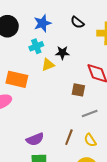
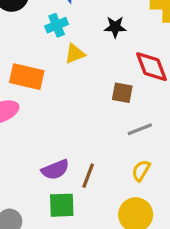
black star: (62, 53) -> (115, 27), moved
brown line: (69, 137) -> (88, 176), moved
yellow semicircle: (90, 140) -> (141, 171), turned 64

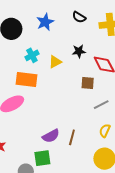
cyan cross: (57, 25) -> (32, 55), moved
black star: (115, 27) -> (79, 51), moved
green square: (62, 205) -> (42, 158), moved

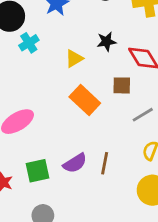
cyan cross: (32, 55) -> (29, 43), moved
orange rectangle: (27, 79) -> (85, 100), moved, turned 40
green square: (42, 158) -> (37, 171), moved

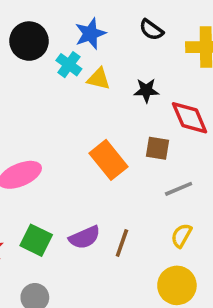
cyan cross: (29, 43) -> (69, 65), moved, turned -30
yellow triangle: (74, 59) -> (99, 79), moved, turned 36
green square: (37, 171) -> (36, 240), turned 30

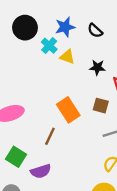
black semicircle: (151, 30) -> (95, 31), moved
purple semicircle: (85, 237) -> (41, 171), moved
brown line: (122, 243) -> (50, 136), moved

